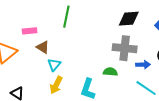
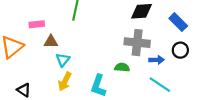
brown triangle: (43, 47) -> (51, 41), turned -32

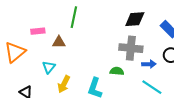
brown triangle: (51, 41) -> (59, 42), moved
cyan triangle: (63, 60) -> (49, 67), moved

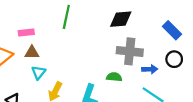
black diamond: (135, 19) -> (121, 19), moved
brown triangle: (59, 42) -> (32, 53), moved

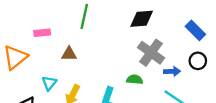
gray cross: (130, 51) -> (151, 53), turned 30
brown triangle: (32, 53) -> (69, 54), moved
cyan triangle: (38, 73) -> (49, 83), moved

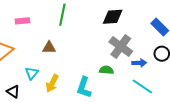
pink rectangle: (42, 33) -> (22, 21), moved

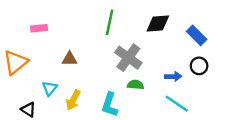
green line: (62, 15) -> (110, 22), moved
black diamond: (113, 17) -> (158, 24), moved
gray cross: (121, 46) -> (128, 58), moved

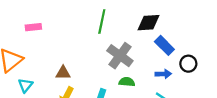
blue rectangle: (197, 35) -> (164, 45), moved
brown triangle: (70, 59) -> (63, 73), moved
cyan triangle: (50, 88) -> (25, 85), moved

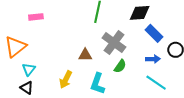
brown triangle: (63, 73) -> (85, 55), moved
green semicircle: (127, 82) -> (120, 66), turned 120

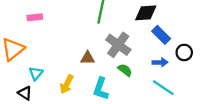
green semicircle: (120, 66) -> (125, 70), turned -88
cyan triangle: (29, 69) -> (36, 73), moved

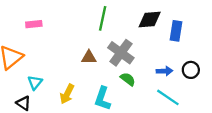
blue rectangle: (161, 35) -> (176, 31), moved, turned 54
black circle: (184, 52) -> (191, 70), moved
brown triangle: (88, 58) -> (89, 57), moved

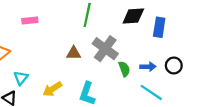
pink rectangle: (34, 24) -> (30, 21), moved
green semicircle: (128, 79) -> (124, 69), moved, turned 32
yellow arrow: (67, 94) -> (52, 89), turned 30

